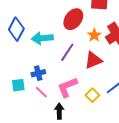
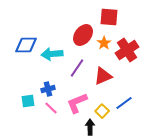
blue diamond: (16, 29) -> (26, 45), turned 60
orange star: (94, 35) -> (104, 43), moved
black arrow: (59, 111) -> (90, 127), moved

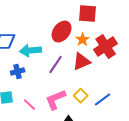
red triangle: (103, 76) -> (82, 62), moved
blue cross: (48, 89) -> (18, 72), moved
yellow square: (102, 111) -> (81, 96), moved

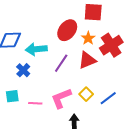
blue cross: (18, 72) -> (23, 70), turned -32
pink line: (30, 105) -> (35, 103), turned -40

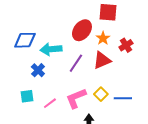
red cross: (111, 45) -> (126, 45), size x0.6
blue line: (108, 98) -> (123, 98), turned 36
pink line: (35, 103) -> (50, 103), turned -40

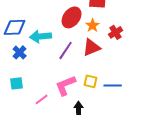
blue cross: (38, 70) -> (20, 52), moved
yellow square: (101, 94) -> (91, 81), turned -32
pink line: (50, 103) -> (42, 99), moved

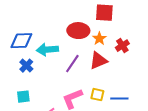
red ellipse: (72, 17) -> (78, 31), turned 55

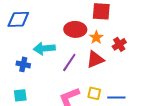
blue diamond: (21, 41) -> (18, 19), moved
blue cross: (26, 66) -> (23, 64), turned -32

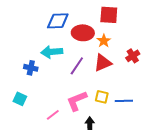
blue diamond: (18, 19) -> (58, 21), moved
red cross: (119, 44) -> (133, 56), moved
cyan square: (20, 95) -> (20, 99), moved, turned 32

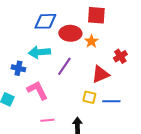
red triangle: (103, 63) -> (100, 74), moved
pink L-shape: (77, 101) -> (37, 90), moved, turned 85
pink line: (53, 115) -> (47, 120), moved, turned 32

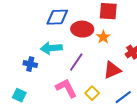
pink L-shape: (37, 90) -> (66, 88), moved
yellow square: (89, 97) -> (92, 93), moved, turned 32
blue line: (111, 101) -> (123, 97), turned -36

